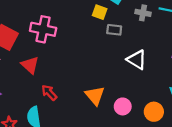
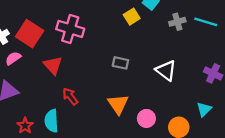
yellow square: (100, 12) -> (132, 17), turned 32
gray cross: (143, 13) -> (177, 22), turned -32
gray rectangle: (114, 30) -> (120, 63), moved

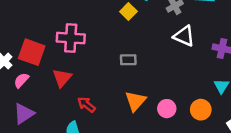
red triangle: (53, 65) -> (62, 78), turned 36
white triangle: (166, 70) -> (184, 36), moved
orange triangle: (118, 104) -> (135, 101), turned 30

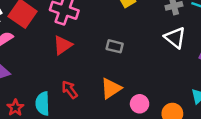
red triangle: (62, 78) -> (63, 45), moved
red arrow: (86, 105) -> (70, 90), moved

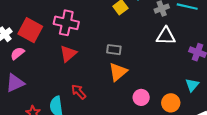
white triangle: (175, 38) -> (166, 36), turned -30
orange triangle: (111, 88) -> (118, 72), moved

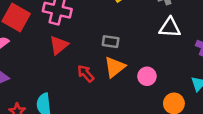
red arrow: (79, 92) -> (86, 73), moved
pink circle: (141, 97) -> (147, 76), moved

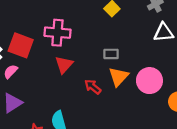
pink circle: (147, 76) -> (149, 81), size x1.5

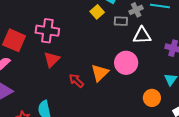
gray rectangle: (111, 54) -> (121, 21), moved
pink circle: (149, 81) -> (126, 63), moved

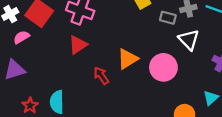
white triangle: (142, 35) -> (189, 40), turned 36
orange triangle: (100, 73) -> (127, 59), moved

